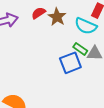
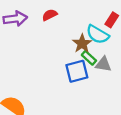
brown star: (57, 17) -> (82, 43), moved

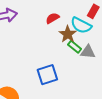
red semicircle: (50, 15) -> (53, 18), moved
blue square: (77, 71) -> (47, 75), moved

